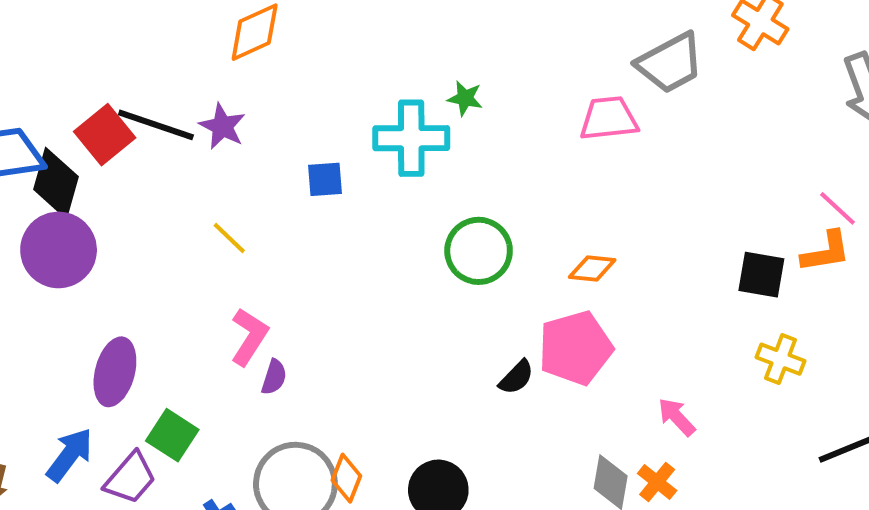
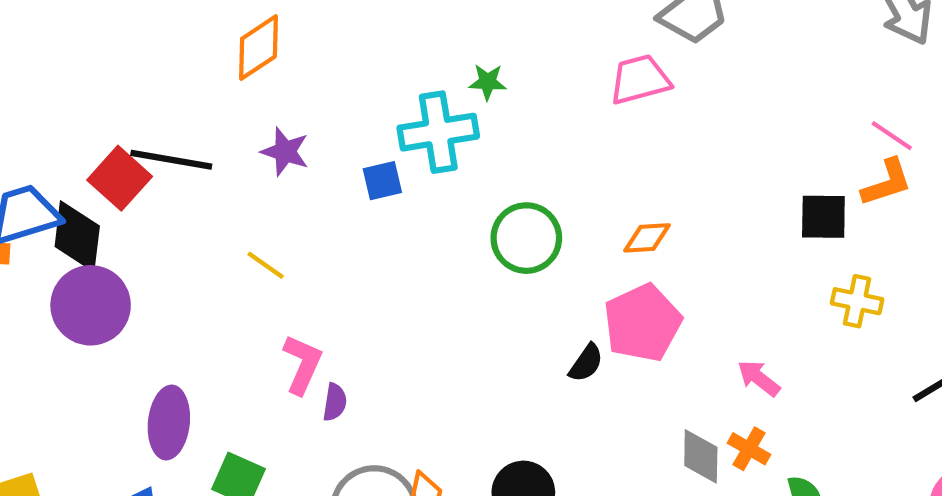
purple star: (222, 126) -> (285, 152), moved
blue square: (325, 179) -> (382, 181), moved

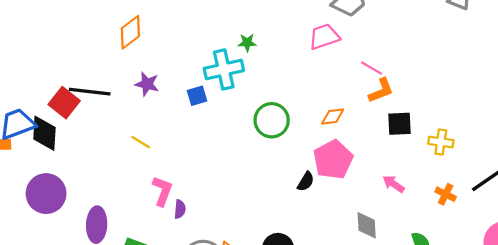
pink line: (892, 136) -> (372, 68), moved
orange L-shape: (887, 183) -> (381, 91), moved
black square: (823, 217) -> (399, 124), moved
purple circle: (91, 305) -> (46, 194), moved
orange cross: (749, 449) -> (446, 194), moved

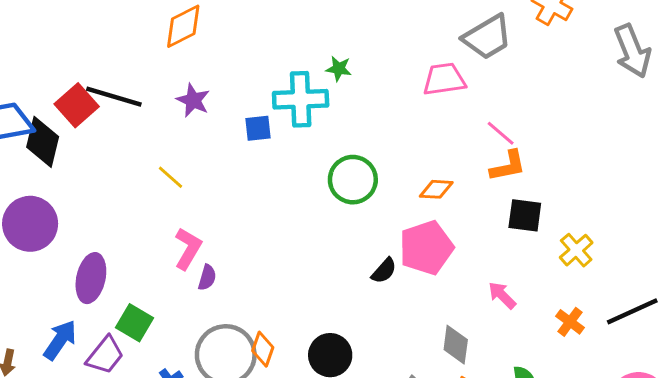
yellow cross: (441, 142) -> (576, 250), turned 30

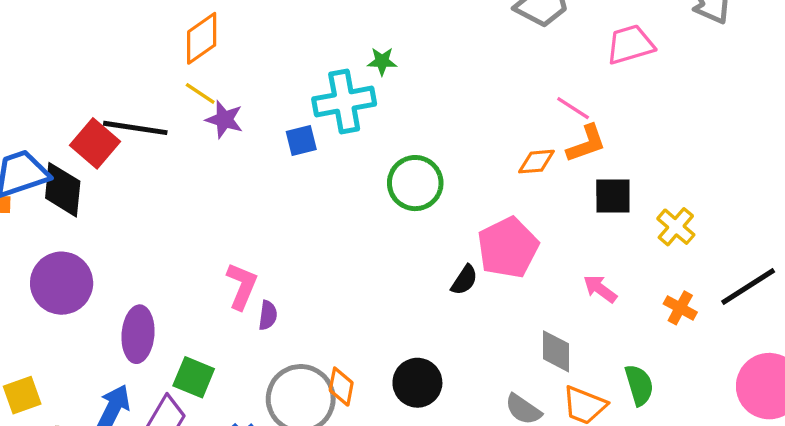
pink trapezoid: (444, 79) -> (630, 44), moved
yellow line: (171, 177) -> (200, 93), moved
orange diamond: (436, 189) -> (536, 162), moved

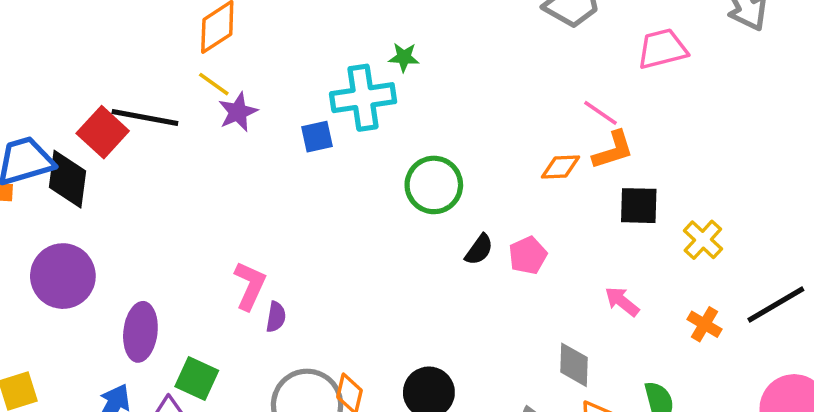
purple star: (224, 119) -> (238, 112), turned 30
pink pentagon: (508, 248) -> (528, 255), size x0.6
black semicircle: (464, 280) -> (479, 250), moved

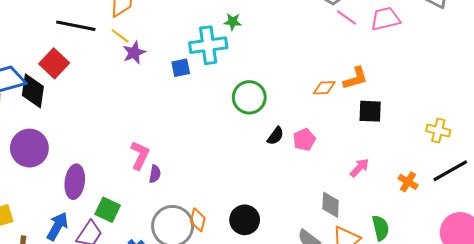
pink line: (600, 113) -> (347, 17), moved
black line: (145, 118) -> (76, 26), moved
yellow cross: (703, 240) -> (438, 131), moved, turned -30
pink arrow: (622, 302) -> (359, 168), turned 95

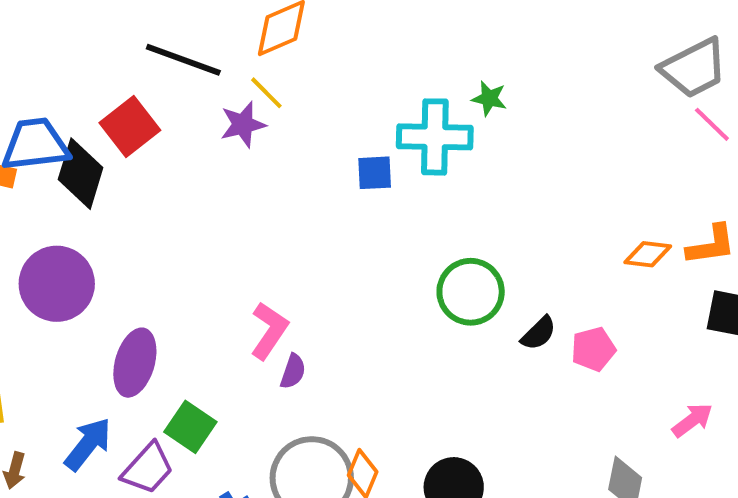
purple star: (134, 53) -> (243, 124), moved
green circle: (249, 97) -> (471, 292), moved

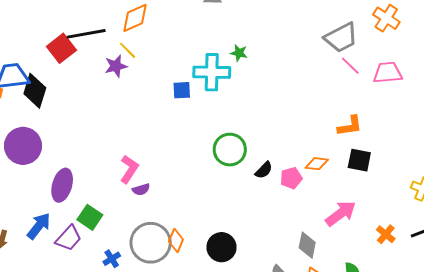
black line: (183, 60) -> (86, 34), turned -30
red square: (130, 126) -> (61, 48), moved
orange diamond: (648, 254) -> (317, 164), moved
purple semicircle: (293, 371) -> (141, 189), turned 54
pink arrow: (692, 420) -> (341, 213), size x1.5

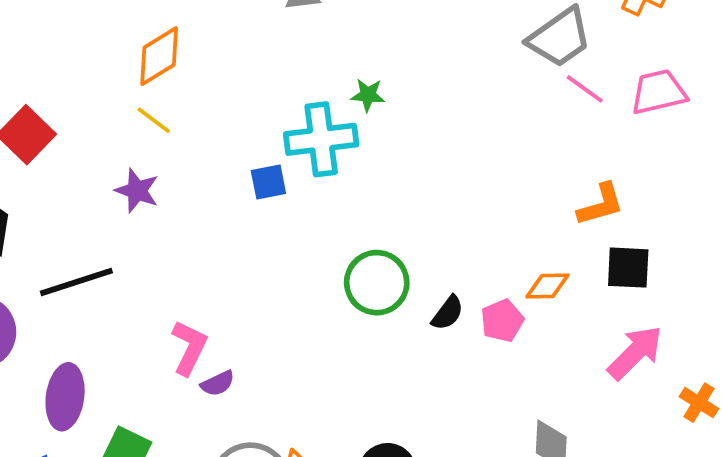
black line: (86, 34) -> (76, 282), moved
purple star: (116, 66) -> (137, 191), moved, turned -30
pink arrow: (341, 213) -> (635, 353), moved

